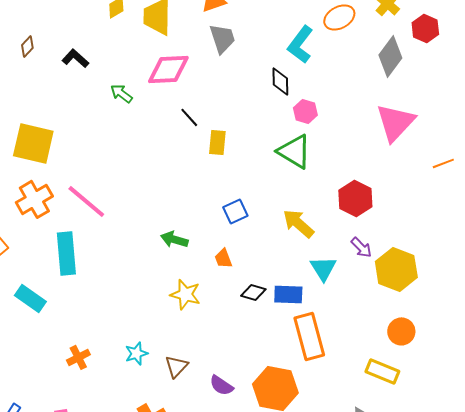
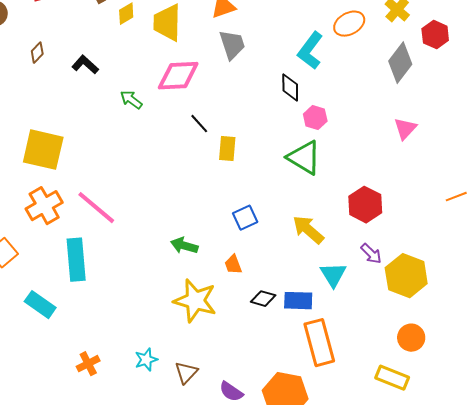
pink triangle: (395, 122) -> (405, 129), size x0.6
orange line: (443, 163) -> (456, 197), moved
yellow star: (185, 294) -> (195, 301), size x1.4

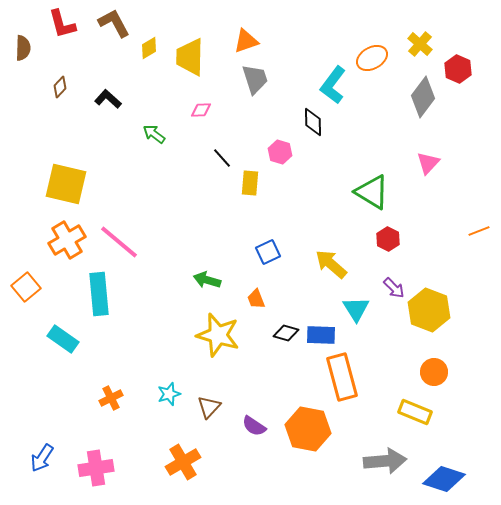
pink diamond: (178, 76) -> (201, 110), size x0.5
pink hexagon: (315, 118) -> (280, 152), moved
green triangle: (304, 158) -> (372, 192), moved
red hexagon: (365, 205) -> (388, 239), size x0.7

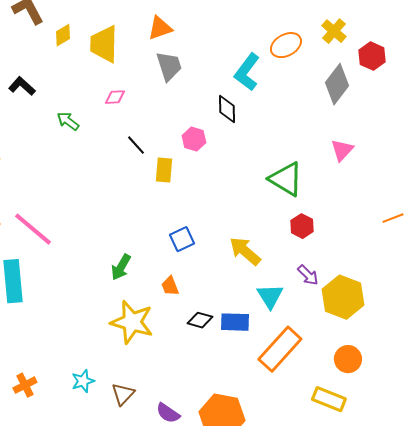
green arrow: (207, 280) -> (121, 267), turned -76
orange rectangle: (342, 377) -> (280, 349), moved, turned 57

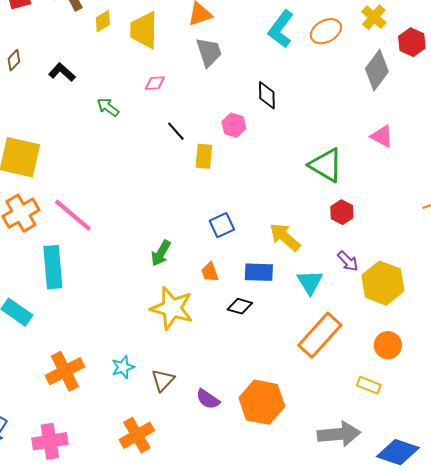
cyan L-shape: (247, 72) -> (281, 29), moved
pink triangle: (342, 150) -> (382, 136), turned -45
blue rectangle: (235, 322) -> (259, 272), moved
orange cross: (25, 385) -> (65, 371), size x1.6
yellow rectangle: (329, 399) -> (369, 385), size x0.7

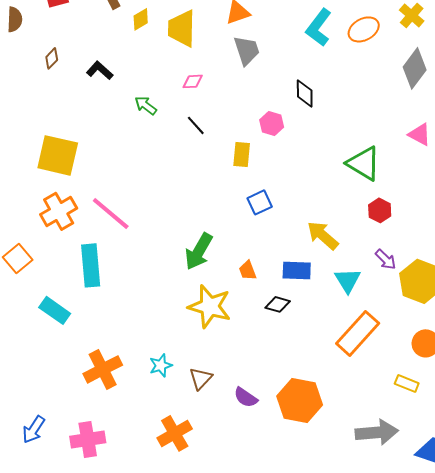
black line: (176, 131) -> (196, 125), moved
blue square: (222, 225) -> (260, 202), moved
green arrow: (161, 253) -> (199, 251), size x1.4

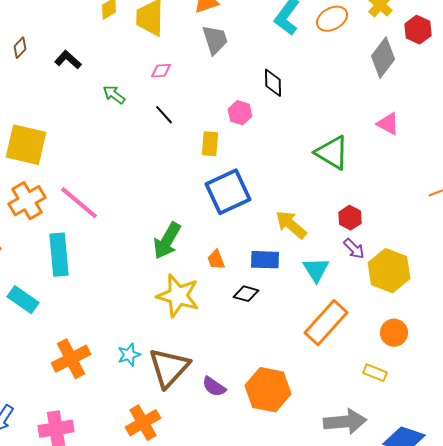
blue square: (260, 202) -> (228, 192), size x1.8
red hexagon: (380, 210) -> (350, 218), moved
brown triangle: (201, 378) -> (169, 368), size x1.8

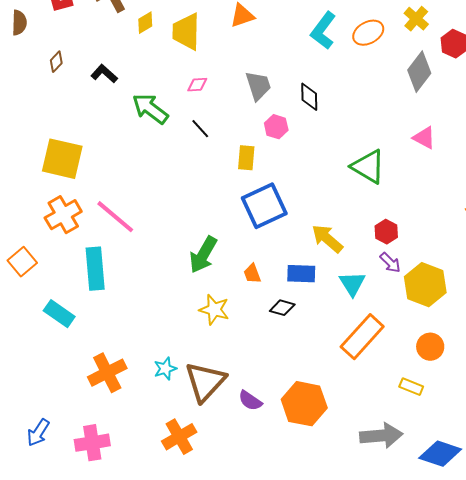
gray trapezoid: (215, 40) -> (258, 86), moved
green arrow: (114, 95) -> (150, 109), size x1.6
yellow star: (178, 296) -> (214, 310), size x0.7

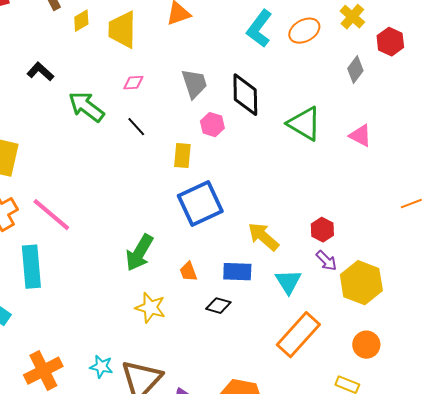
gray diamond: (419, 72) -> (355, 70), size x0.7
black diamond: (309, 97) -> (245, 95), size x1.5
green triangle: (368, 167) -> (304, 124), moved
cyan star: (165, 369) -> (101, 367), turned 30

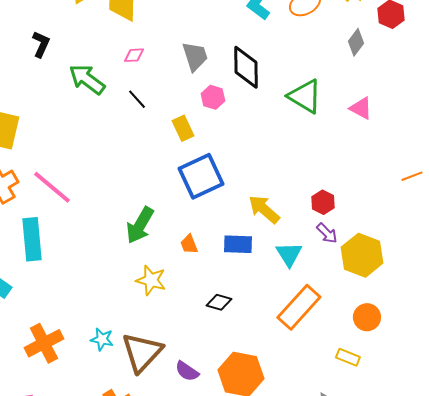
black L-shape: (40, 72) -> (41, 44), turned 72
yellow rectangle: (182, 156) -> (183, 128), turned -30
black diamond: (218, 306) -> (219, 302), moved

